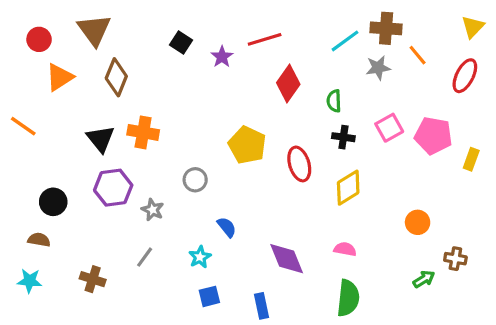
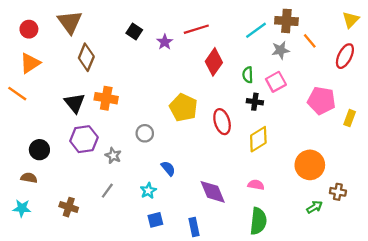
orange triangle: (60, 77) -> (30, 63), moved
pink square: (389, 128) -> (276, 82), moved
orange circle: (418, 222) -> (310, 165), size x1.6

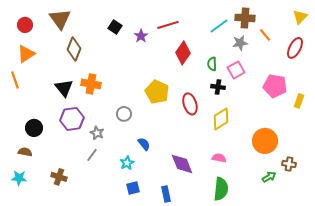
orange line: (17, 94) -> (15, 80), turned 36
gray line: (107, 191) -> (92, 155), moved

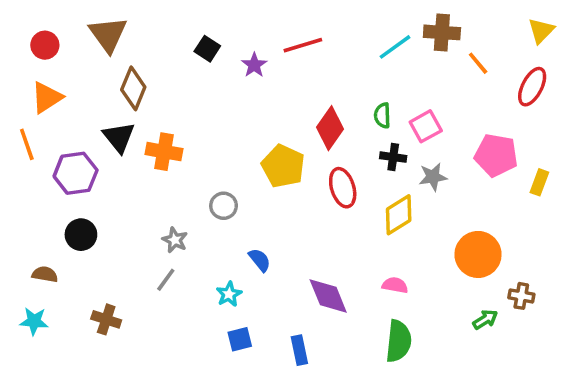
gray star: (240, 43) -> (433, 177), moved
red diamond: (183, 53) -> (330, 128), moved
black triangle: (64, 88) -> (119, 137), moved
purple hexagon: (72, 119) -> (76, 173), moved
black circle: (34, 128) -> (81, 235), moved

